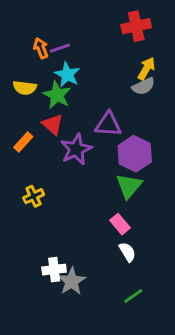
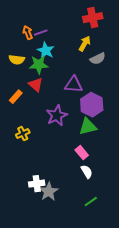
yellow arrow: (146, 69) -> (85, 44), moved
green star: (57, 95) -> (39, 65), turned -30
purple star: (76, 149) -> (57, 116), moved
green triangle: (129, 186) -> (88, 127), turned 36

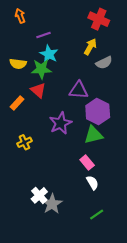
red cross: (93, 18) -> (99, 19), turned 36
orange arrow: (28, 33) -> (20, 16), moved
white cross: (37, 184) -> (39, 195), turned -35

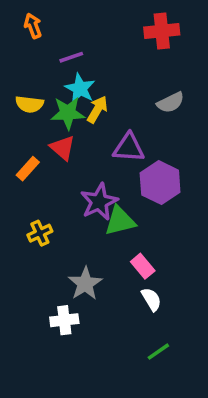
red cross: (99, 19) -> (162, 31), turned -30
yellow arrow: (90, 47) -> (97, 109), moved
green triangle: (93, 135) -> (120, 221), moved
white cross: (39, 195) -> (64, 320), turned 35
gray star: (52, 204) -> (85, 284), moved

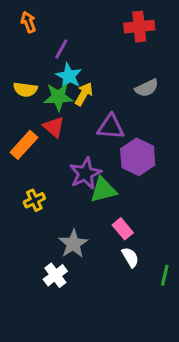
purple line: (71, 57) -> (61, 49), turned -42
orange rectangle: (28, 169) -> (24, 145), size x1.4
white cross: (64, 320) -> (55, 275), turned -30
green line: (158, 352) -> (165, 275), moved, turned -42

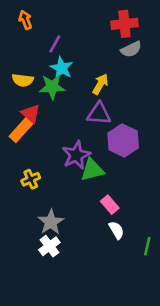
gray semicircle: (147, 88) -> (131, 49), moved
yellow arrow: (84, 94) -> (100, 84), moved
red triangle: (54, 127) -> (31, 114), moved
gray star: (73, 244) -> (51, 222), moved

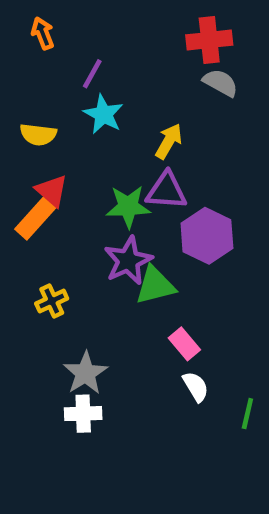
gray semicircle: (131, 49) -> (220, 83), turned -125
green star: (52, 87) -> (128, 207), moved
white cross: (49, 246) -> (83, 414), turned 35

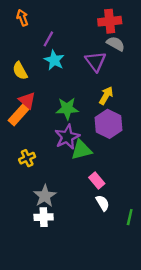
yellow semicircle: (38, 135) -> (20, 71), turned 54
yellow arrow: (169, 141) -> (106, 96), moved
purple triangle: (166, 191) -> (96, 61), moved, turned 50

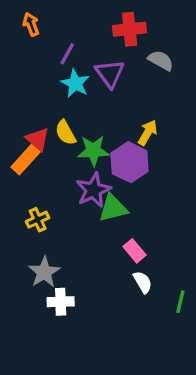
red cross: (110, 21) -> (130, 29), moved
purple triangle: (96, 61) -> (110, 74), moved
yellow semicircle: (20, 71) -> (65, 133), moved
purple hexagon: (108, 124) -> (130, 162), moved
gray star: (45, 196) -> (44, 272), moved

